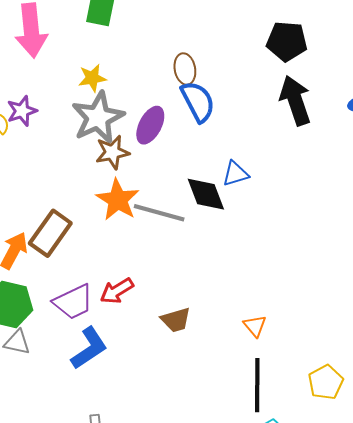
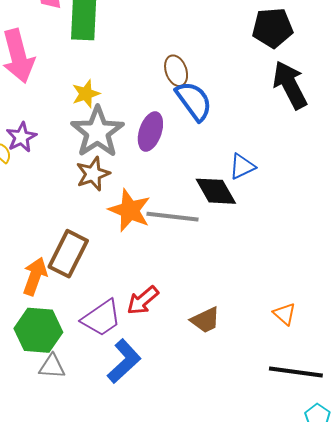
brown star: (112, 152) -> (93, 174), moved
black line: (257, 385) -> (296, 372), turned -74

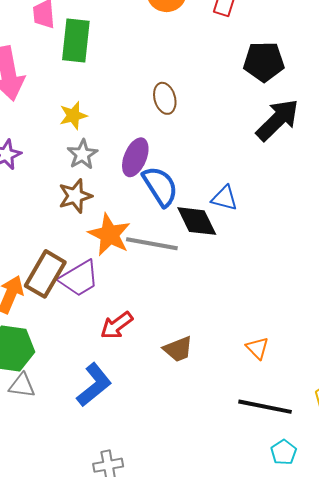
black arrow: (290, 85) -> (277, 120), turned 69
blue semicircle: (194, 101) -> (160, 186), moved
gray star: (97, 132) -> (82, 154), size x0.6
blue triangle: (242, 166) -> (224, 198), turned 36
purple trapezoid: (101, 318) -> (79, 278), moved

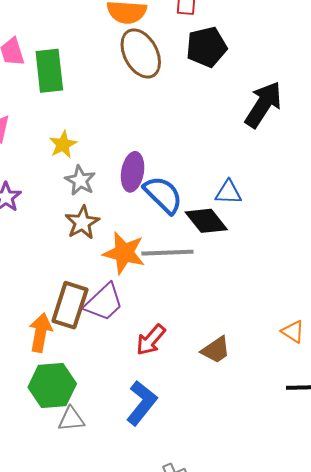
black pentagon: (264, 62) -> (206, 47), moved
brown ellipse: (165, 98) -> (141, 53), moved, size x1.6

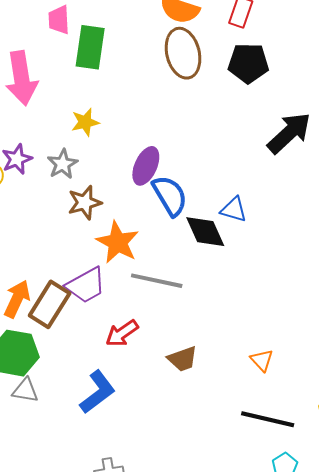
gray star: (80, 180) -> (63, 164), moved
gray line: (167, 253) -> (157, 281), moved
brown rectangle: (70, 305) -> (50, 304), moved

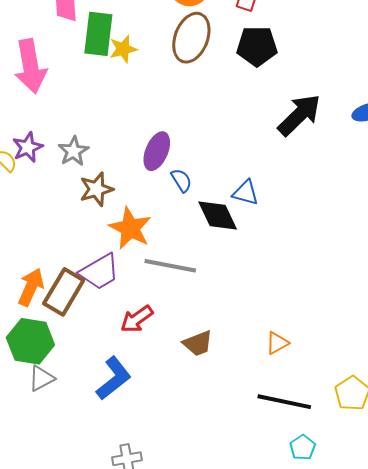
brown ellipse: (183, 53) -> (191, 38), turned 36
yellow star: (85, 122) -> (123, 49), moved
blue semicircle: (170, 196) -> (181, 180), size x0.6
orange triangle: (262, 360) -> (277, 343), turned 45
gray triangle: (25, 390) -> (41, 378), turned -36

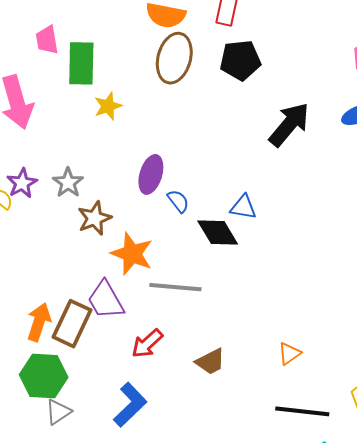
yellow star: (123, 49) -> (108, 106), moved
purple trapezoid: (99, 272) -> (106, 300), turned 96

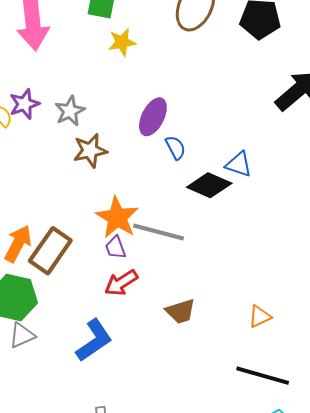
black diamond: (218, 233) -> (209, 185), turned -45
orange star: (132, 254) -> (117, 217), moved
purple trapezoid: (106, 300) -> (116, 248), moved, size x0.6

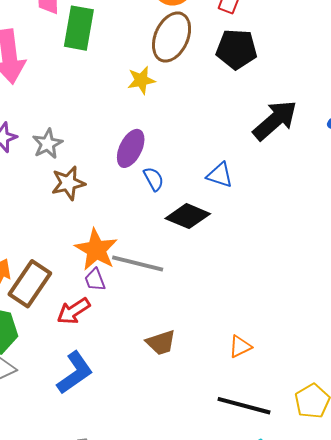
yellow star: (122, 42) -> (141, 80), moved
blue triangle: (239, 164) -> (220, 175), moved
red arrow: (121, 283) -> (73, 311), moved

